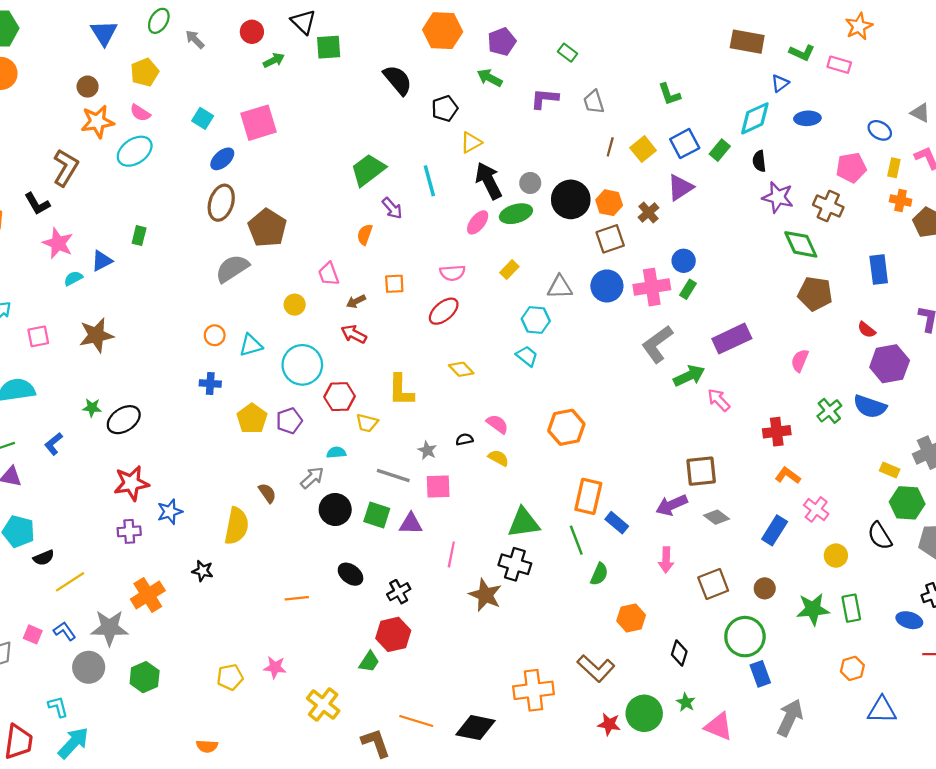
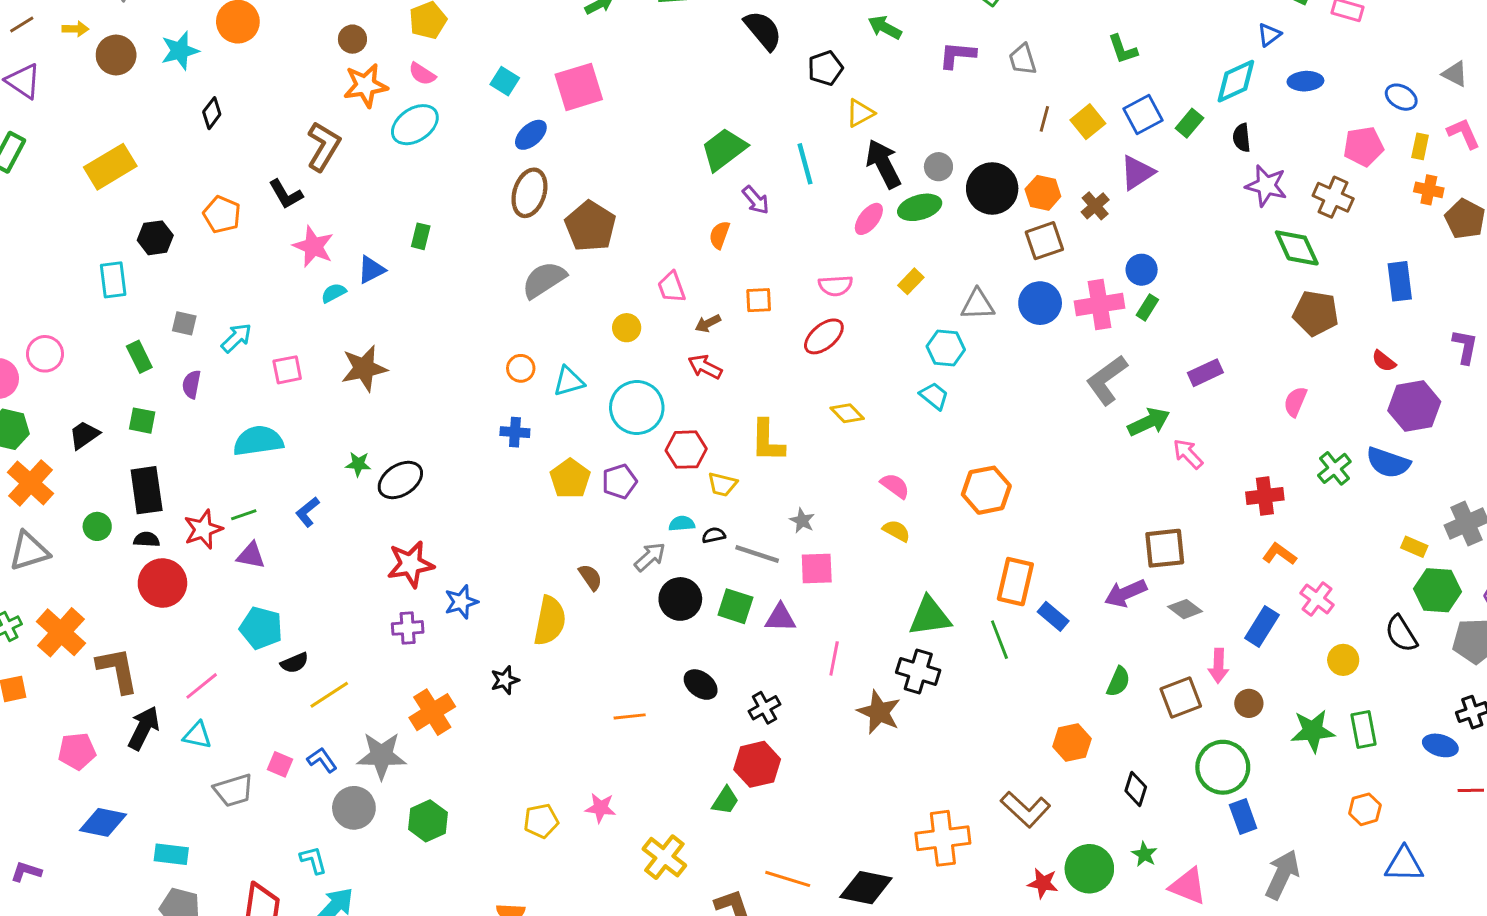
purple rectangle: (732, 339) -> (1205, 373), size x0.7
black semicircle: (464, 439) -> (714, 535), moved
pink arrow: (666, 560) -> (1218, 666), moved
black star: (203, 571) -> (505, 680), turned -30
green semicircle: (599, 574) -> (1118, 682), moved

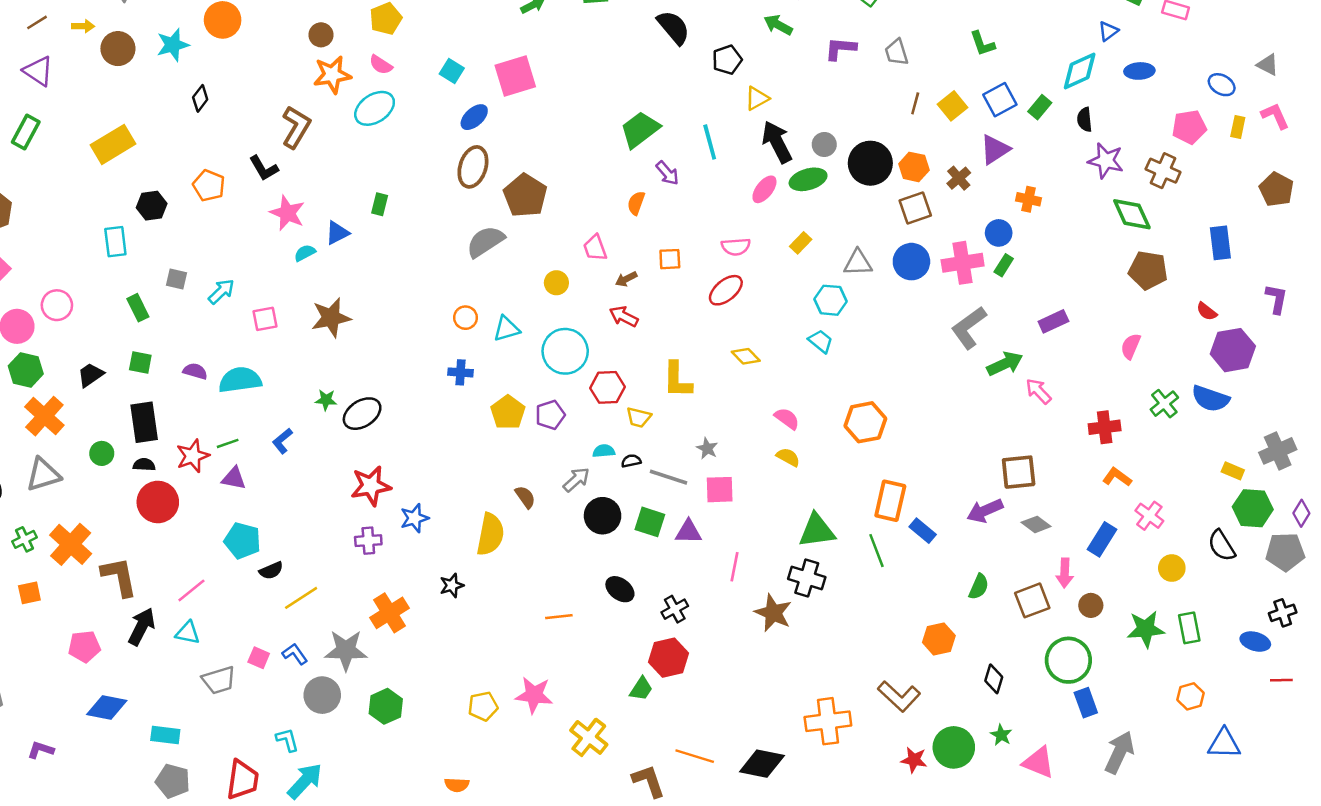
orange cross: (1429, 190) -> (1029, 199), moved
purple semicircle: (191, 384) -> (195, 371), moved, turned 95
pink star: (601, 808) -> (534, 695), size x1.4

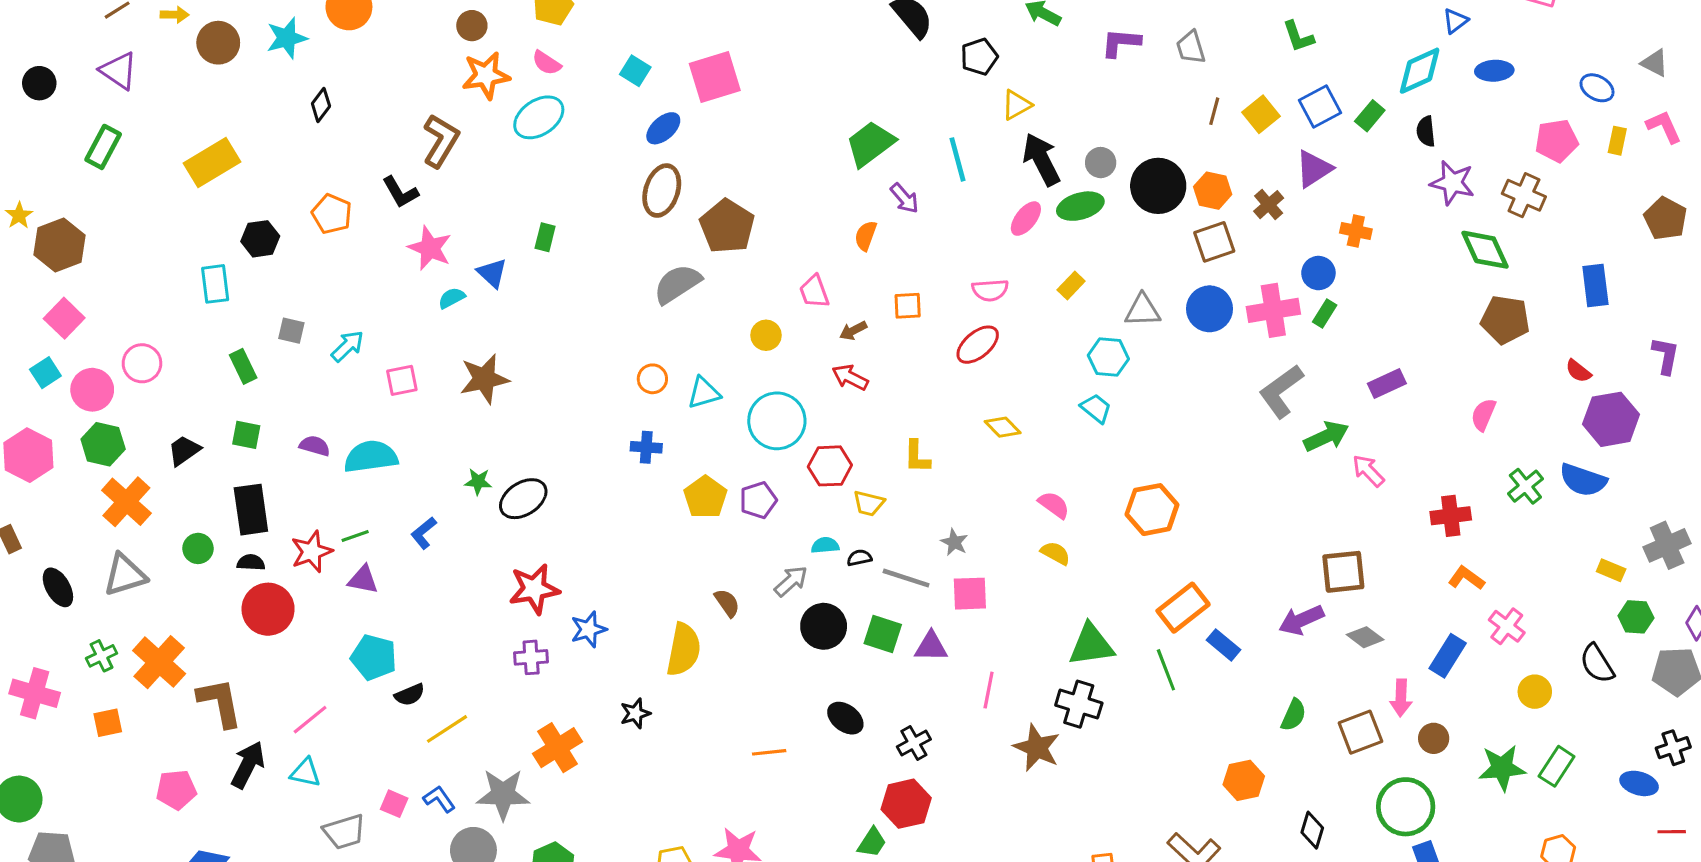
blue triangle: (337, 233) -> (492, 273), turned -50
yellow L-shape: (677, 380) -> (917, 457), size x0.7
orange rectangle: (890, 501) -> (1183, 608), turned 39
green hexagon: (1253, 508) -> (1636, 617), size x0.7
green rectangle: (1189, 628) -> (1557, 766), turned 44

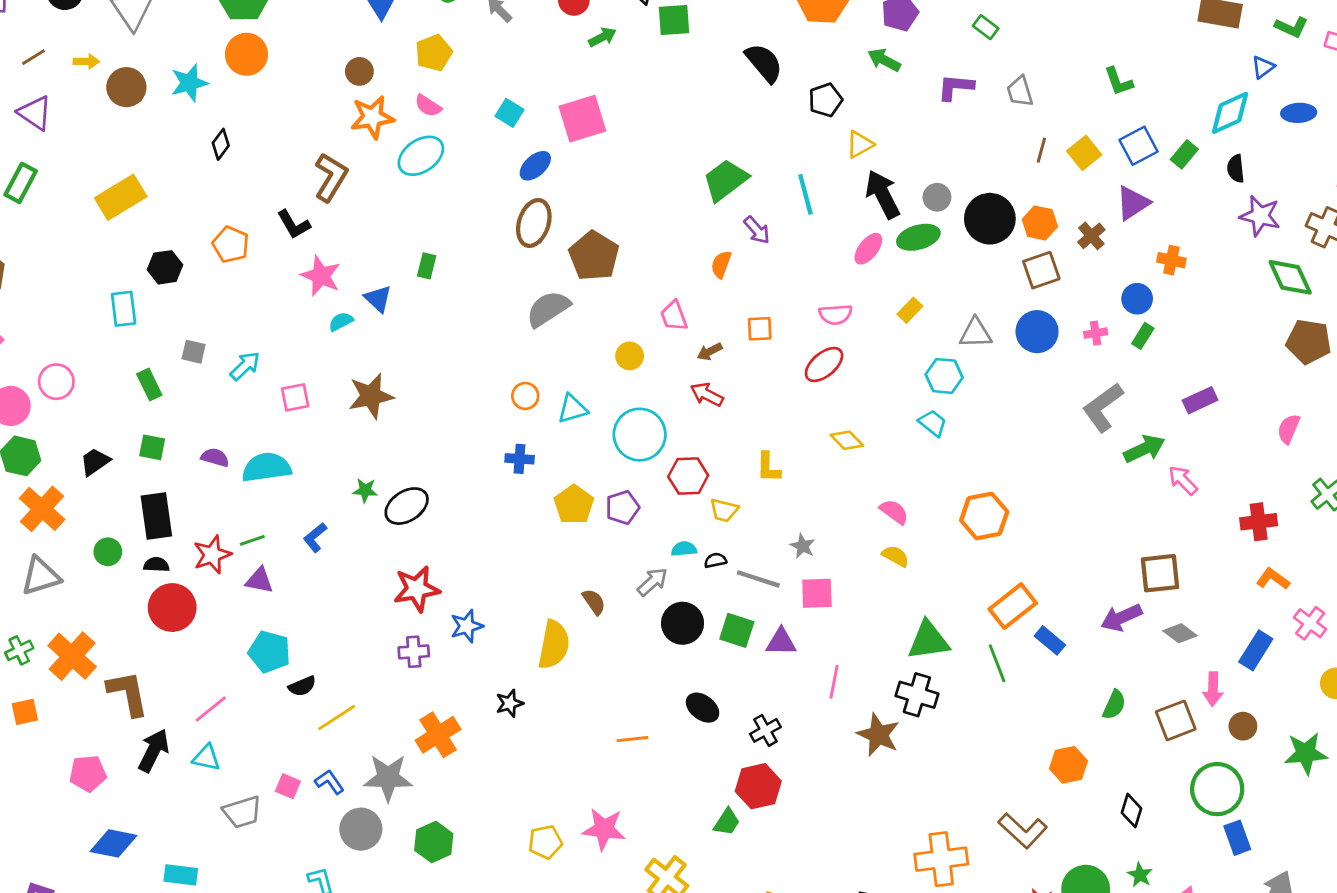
pink cross: (1273, 310) -> (1096, 333), size x0.5

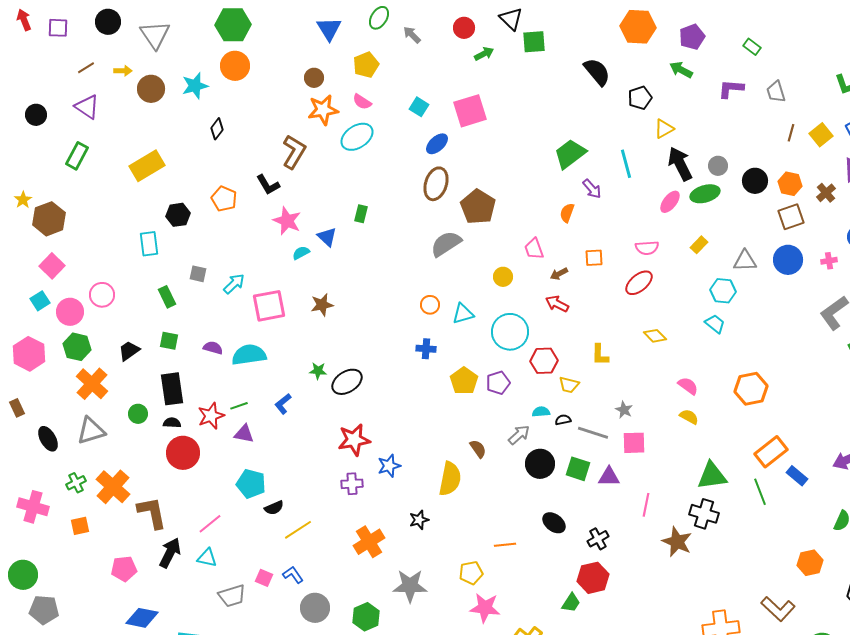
black circle: (990, 219) -> (755, 181), size x0.7
brown star: (371, 396) -> (322, 305), size x0.7
pink square: (295, 397) -> (269, 306), size x1.6
gray star: (388, 778) -> (410, 586), moved
yellow pentagon: (545, 842) -> (471, 573), moved

